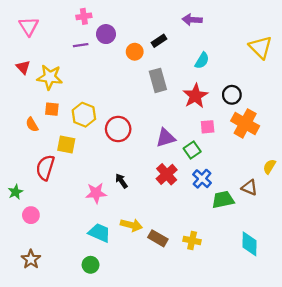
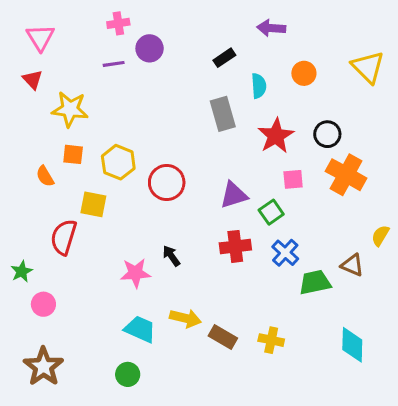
orange circle: (135, 52) -> (304, 73), moved
cyan semicircle: (202, 61) -> (259, 86), moved, turned -35
red triangle: (23, 67) -> (33, 80), moved
red cross: (167, 174) -> (235, 246), turned 35
brown star: (31, 259) -> (43, 367), size x1.4

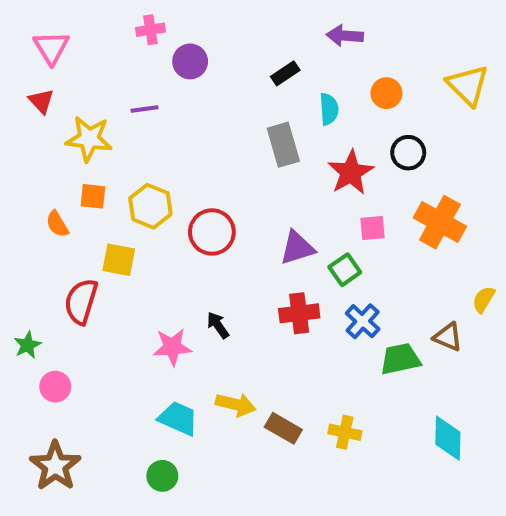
purple line: (114, 64) -> (144, 109), moved
black circle: (327, 134) -> (408, 153), moved

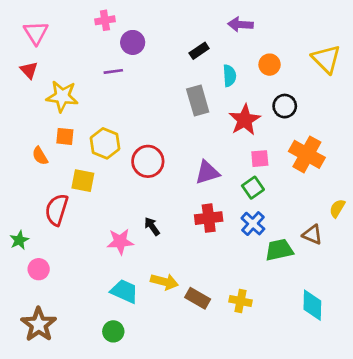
purple line: (144, 109) -> (113, 71), moved
green square: (345, 270) -> (253, 188), moved

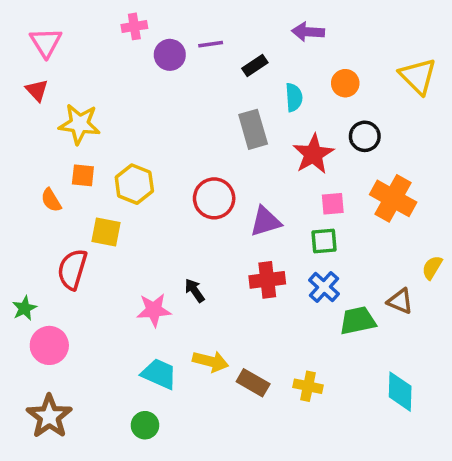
purple line: (113, 71) -> (211, 44), moved
red circle: (148, 161) -> (214, 198), moved
green square: (253, 188) -> (324, 241), turned 30
pink circle: (39, 269) -> (49, 345), size x1.4

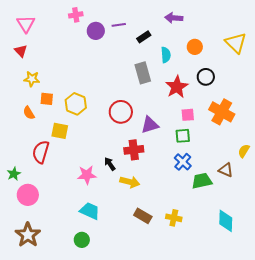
yellow star: (79, 124) -> (32, 79), moved, size x0.7
red cross: (267, 280) -> (134, 150), moved
yellow arrow: (211, 361) -> (130, 182), moved

